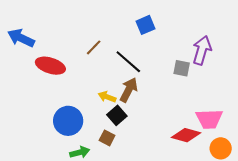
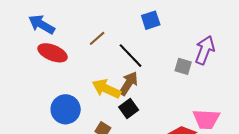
blue arrow: (21, 38) -> (42, 24), moved
yellow arrow: (107, 97) -> (106, 89), size x1.6
black square: (117, 115) -> (129, 109), moved

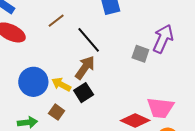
yellow arrow: (106, 89) -> (61, 84), moved, size x0.7
blue circle: (66, 109) -> (33, 82), moved

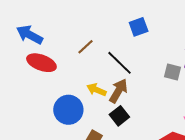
yellow arrow: (61, 84) -> (96, 90), moved

